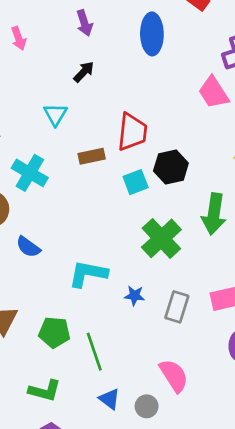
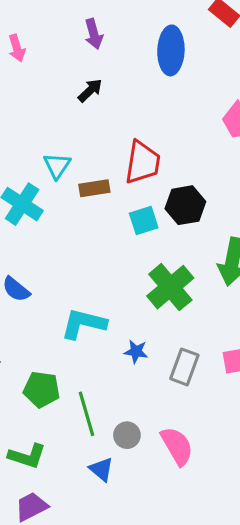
cyan triangle: (55, 114) -> (57, 166), moved
gray circle: (147, 406) -> (127, 435), moved

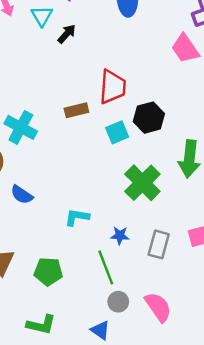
cyan triangle: (57, 166) -> (42, 16), moved
cyan L-shape: (84, 324) -> (77, 217), size x0.7
green line: (87, 414) -> (106, 267), moved

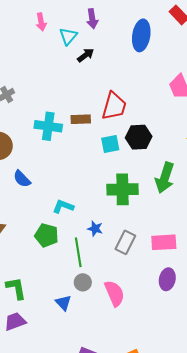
cyan cross: (21, 127) -> (48, 126), moved, turned -32
green cross: (142, 183) -> (122, 189), turned 32
green pentagon: (48, 271) -> (47, 235), moved
green L-shape: (41, 325) -> (16, 288), turned -125

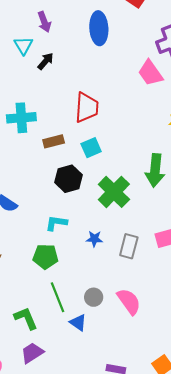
brown rectangle: (81, 119) -> (54, 141), moved
cyan cross: (48, 126) -> (21, 118), moved
black hexagon: (139, 137) -> (69, 179), moved
green cross: (122, 189) -> (114, 192), turned -32
green line: (78, 252) -> (57, 297), moved

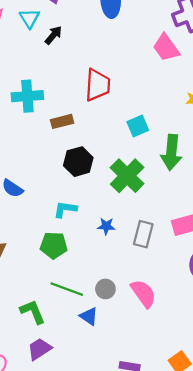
cyan square: (91, 148) -> (138, 126), moved
green line: (57, 297) -> (67, 289), turned -48

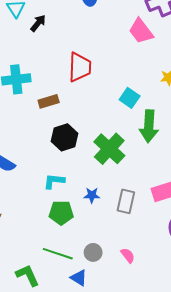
cyan square: (138, 126) -> (130, 98), moved, turned -30
green pentagon: (54, 245) -> (61, 213), moved
pink semicircle: (143, 294) -> (128, 255), size x0.6

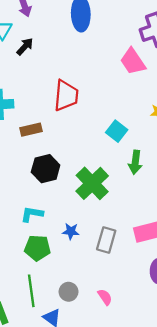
green arrow: (149, 126) -> (135, 162), size x0.7
green line: (58, 254) -> (31, 291), turned 60

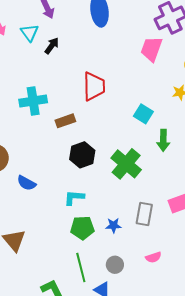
pink trapezoid: (133, 61) -> (151, 49), turned 60
blue star: (71, 231) -> (113, 225), moved
pink semicircle: (105, 297) -> (153, 257), moved, turned 112

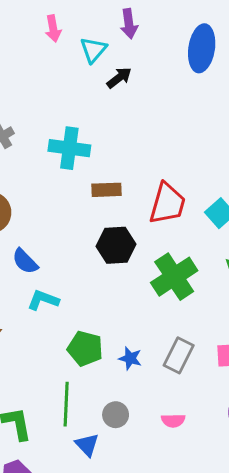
red trapezoid: (94, 86) -> (167, 204), moved
cyan L-shape: (74, 198) -> (43, 300), moved

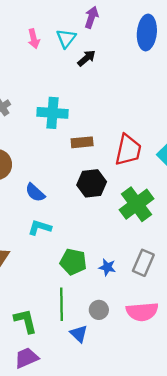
purple arrow: (129, 24) -> (91, 17), turned -150
pink arrow: (53, 29) -> (34, 39), moved
blue semicircle: (25, 261) -> (35, 193), moved
pink semicircle: (173, 421) -> (142, 312), size x1.8

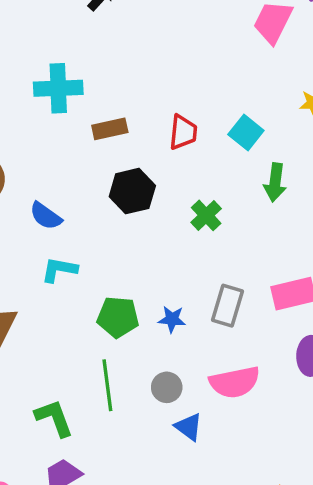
red trapezoid: (128, 150) -> (183, 132), size x0.7
green cross: (136, 204) -> (206, 215), size x0.6
blue triangle: (79, 334) -> (189, 427), moved

